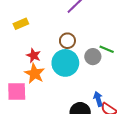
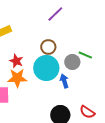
orange star: (35, 74) -> (17, 78), turned -30
blue arrow: (98, 99) -> (64, 81), moved

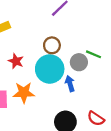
orange star: (17, 78) -> (24, 93), moved

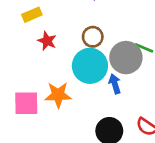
red star: (16, 61) -> (47, 41), moved
gray circle: (79, 62) -> (126, 58), size x1.5

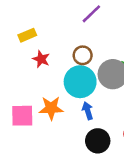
blue arrow: (115, 84) -> (88, 111), moved

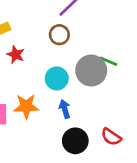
brown circle: (83, 55) -> (59, 35), moved
cyan circle: (80, 82) -> (57, 78), size x0.7

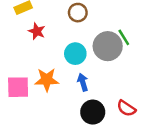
green line: (108, 61) -> (124, 37), turned 35

